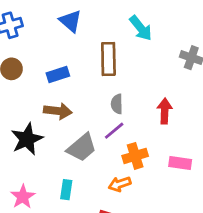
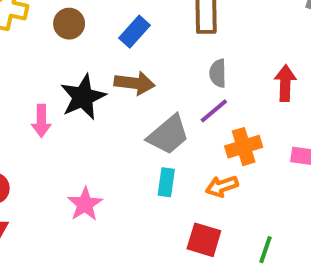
blue rectangle: (58, 74) -> (135, 32), turned -30
black star: (27, 139) -> (83, 97), moved
cyan rectangle: (66, 190) -> (166, 182), moved

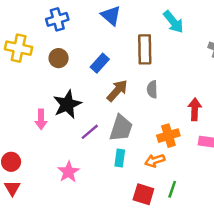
brown arrow: (135, 83) -> (117, 91), moved, turned -55
red arrow: (285, 83) -> (195, 109), moved
purple line: (214, 111) -> (90, 132), moved
gray trapezoid: (168, 135) -> (121, 128), turned -32
green line: (265, 250) -> (172, 189), moved

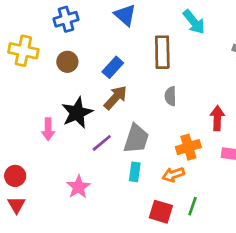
brown arrow: (117, 91) -> (116, 98), moved

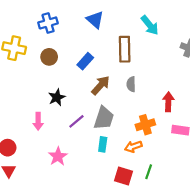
brown arrow: (116, 98) -> (101, 85), moved
black star: (77, 113) -> (57, 97), size x0.7
pink arrow: (48, 129) -> (38, 121), moved

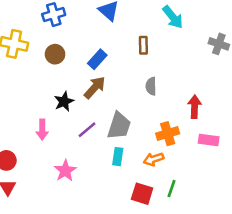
brown rectangle: (125, 49) -> (143, 45), size x0.6
brown arrow: (101, 85) -> (95, 87), moved

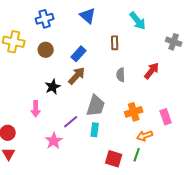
red arrow: (195, 107) -> (152, 71), moved, turned 36
purple line: (87, 130) -> (71, 122), moved
pink rectangle: (209, 140) -> (166, 117), turned 63
orange arrow: (154, 159) -> (145, 136), moved

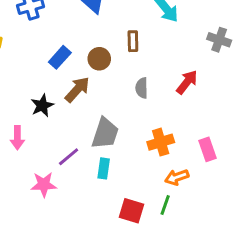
brown circle: (46, 50) -> (99, 59), moved
blue rectangle: (79, 54) -> (60, 57), moved
pink star: (54, 141) -> (44, 185), turned 30

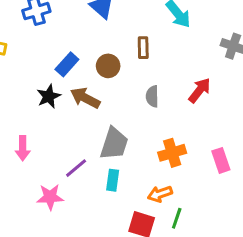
brown arrow: (77, 89) -> (85, 98), turned -104
black star: (42, 106) -> (49, 96), moved
orange arrow: (177, 177) -> (160, 194), moved

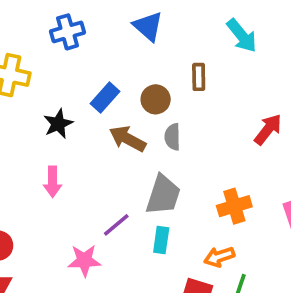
black star: (49, 96) -> (58, 124), moved
gray semicircle: (152, 96) -> (172, 137), moved
pink arrow: (23, 148) -> (53, 182), moved

